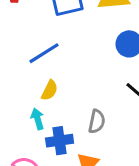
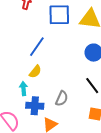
blue line: (44, 53) -> (37, 47), turned -35

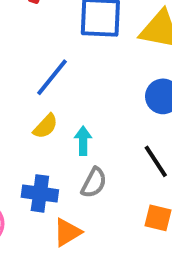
cyan arrow: (24, 89) -> (83, 141), moved

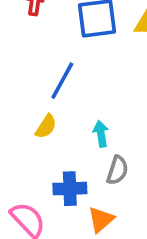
yellow semicircle: (45, 126) -> (46, 126), moved

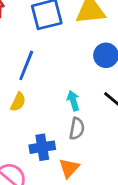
cyan arrow: (101, 134) -> (73, 101), moved

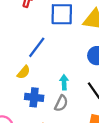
blue cross: (42, 147) -> (34, 97), moved

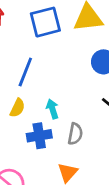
cyan arrow: (64, 82) -> (52, 109), moved

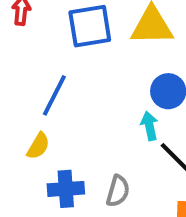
cyan arrow: (52, 109) -> (149, 126), moved

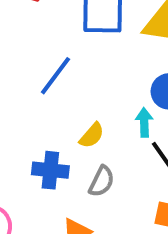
yellow semicircle: (38, 146) -> (92, 135), moved

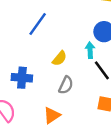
blue cross: (50, 170) -> (22, 78), moved

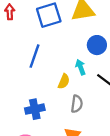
cyan arrow: (90, 50) -> (80, 67), moved

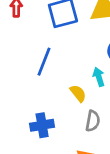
yellow semicircle: (64, 81) -> (78, 93), turned -64

